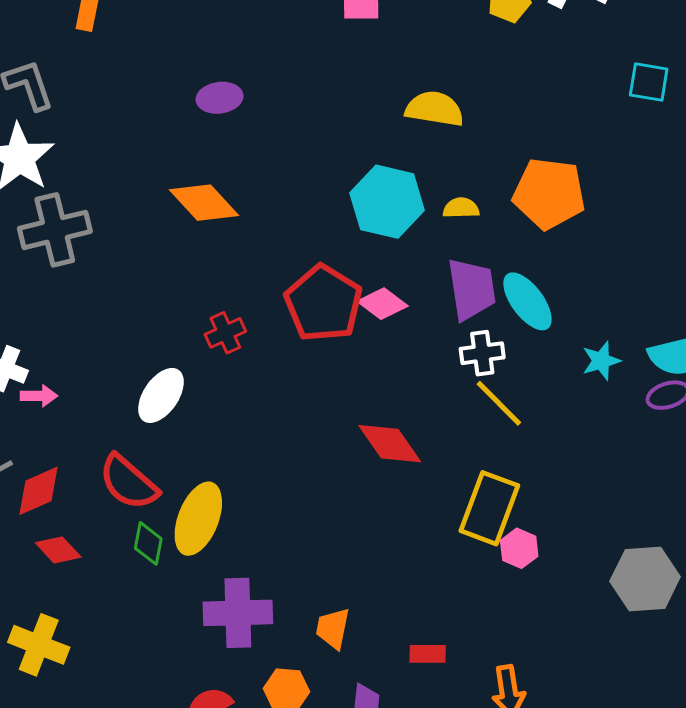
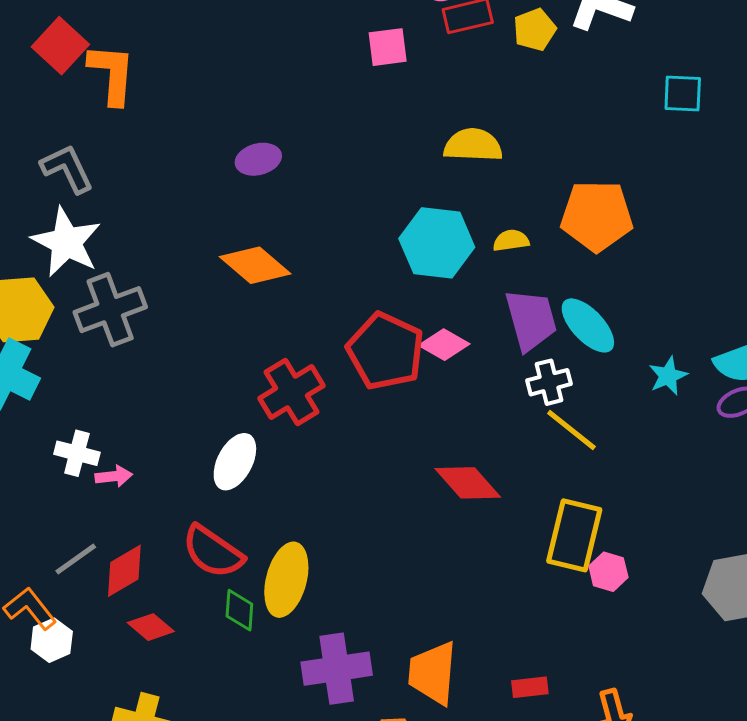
red cross: (225, 333) -> (291, 392), size x1.6
orange trapezoid: (333, 628) -> (433, 673), size x1.5

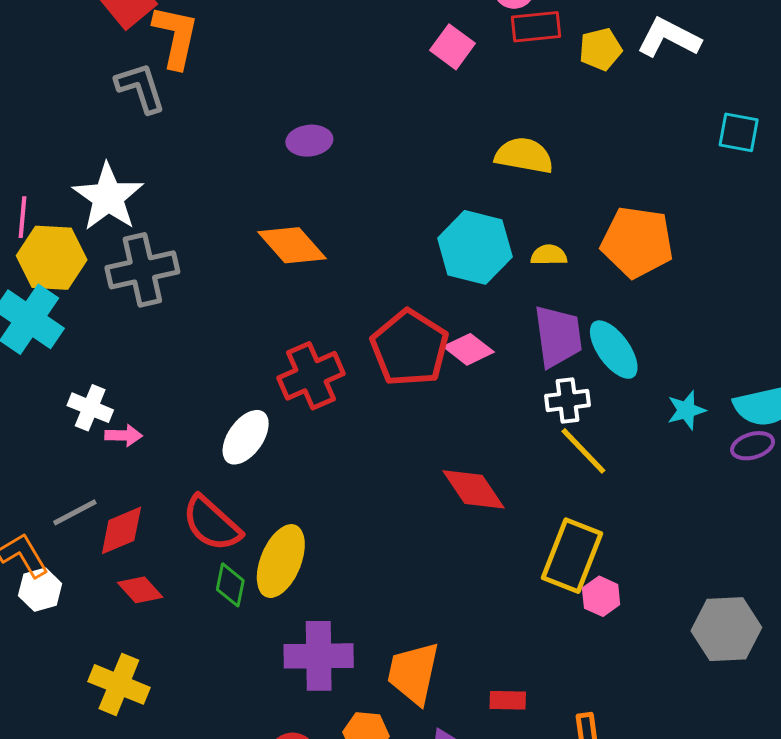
pink square: (388, 47) -> (453, 47), turned 36
gray L-shape: (67, 169) -> (141, 88), moved

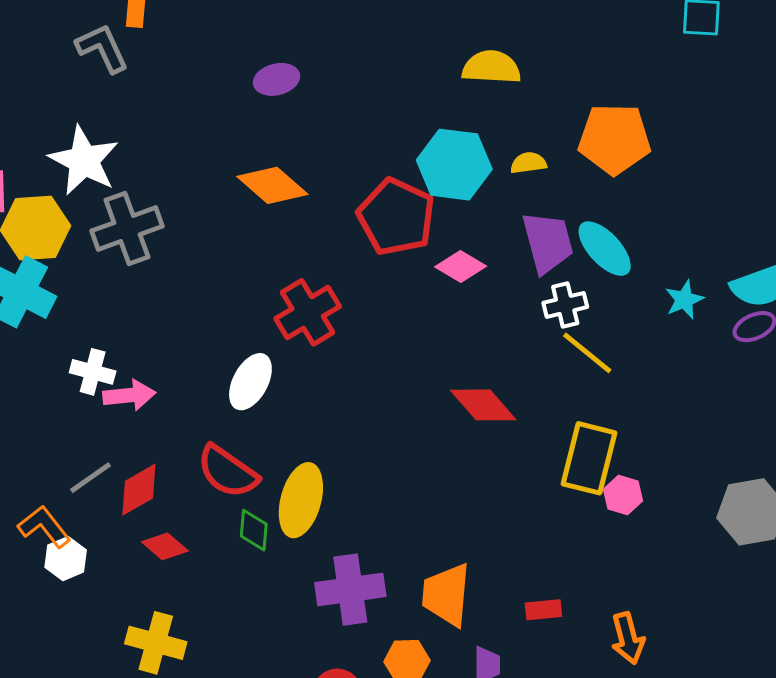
red pentagon: (410, 348) -> (396, 217), moved
pink arrow: (124, 435) -> (129, 395), size x1.4

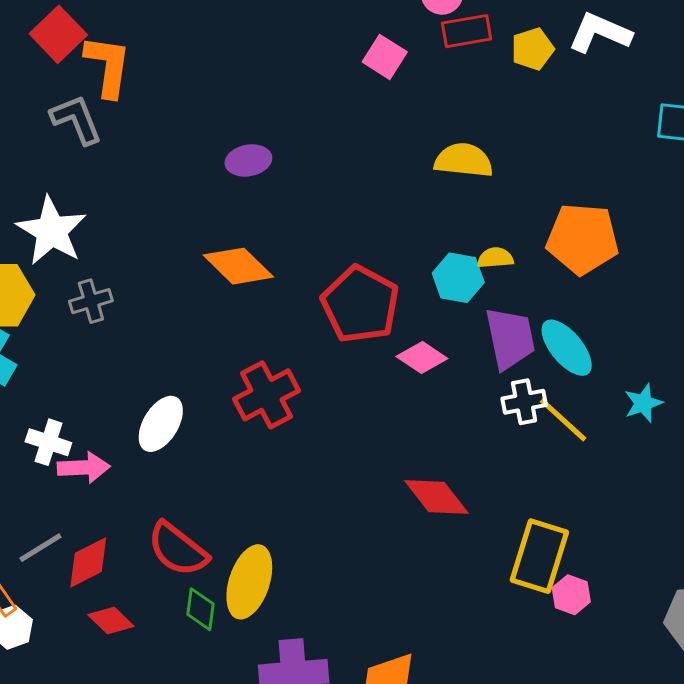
cyan hexagon: (454, 165) -> (458, 278), moved, size x0.7
gray cross: (127, 229) -> (91, 301), size x0.6
yellow line: (587, 353) -> (563, 420), moved
white ellipse: (250, 382) -> (161, 424), moved

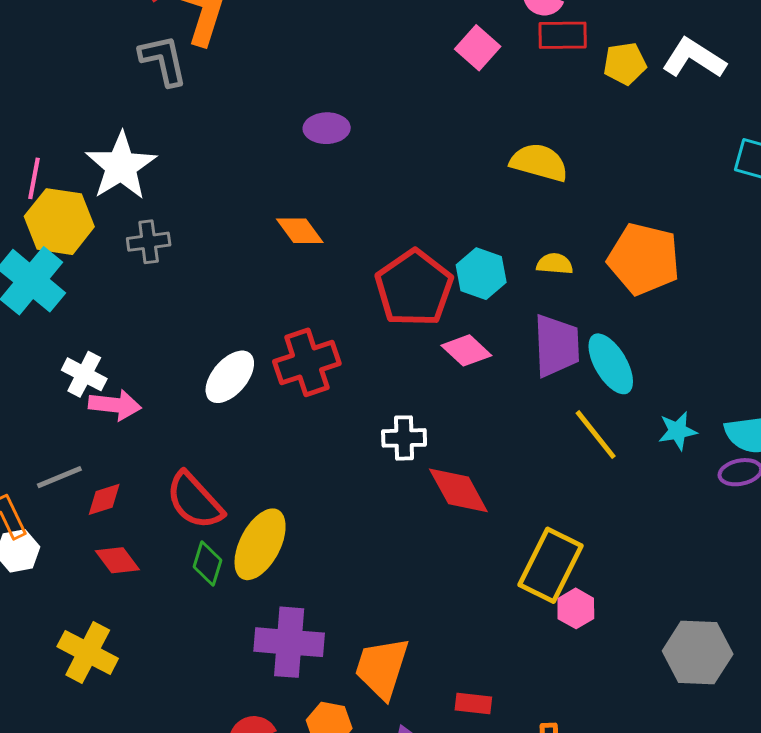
orange diamond: (238, 266) -> (300, 231), size x0.7
cyan hexagon: (458, 278) -> (481, 274), moved
white cross: (524, 402) -> (404, 438), moved
white ellipse: (161, 424) -> (230, 377), moved
red diamond: (88, 562) -> (104, 499), size x0.7

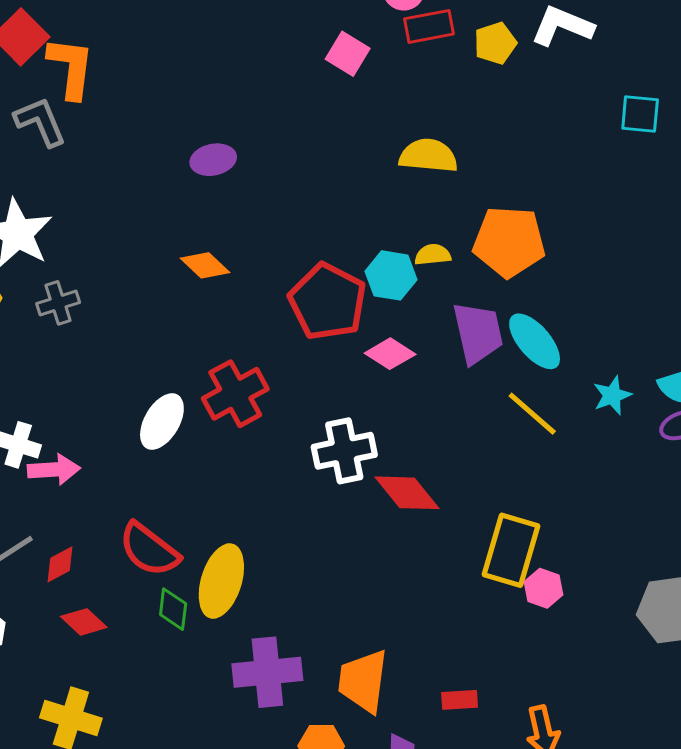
orange pentagon: (644, 259) -> (509, 242), moved
yellow semicircle: (555, 264) -> (433, 255), moved
white cross: (404, 438) -> (344, 451), size x1.4

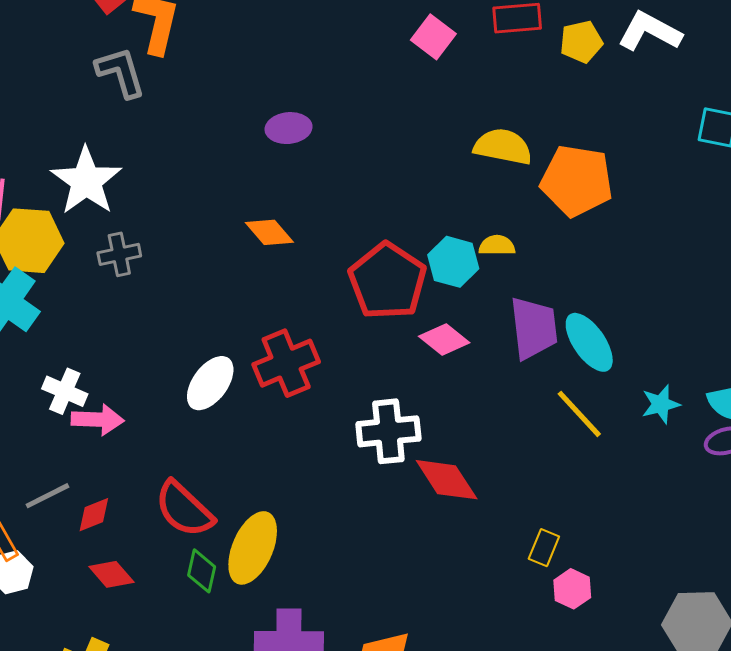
orange pentagon: (509, 242) -> (577, 181), moved
yellow rectangle: (511, 550) -> (544, 548), size x0.5

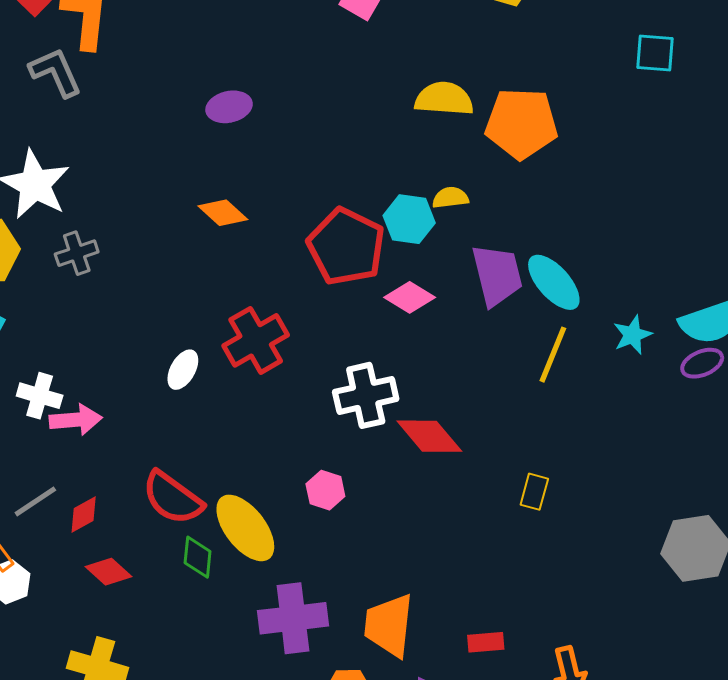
white ellipse: (210, 383) -> (183, 370), size x0.7
yellow line: (579, 414) -> (553, 355), turned 72
yellow ellipse: (253, 548) -> (245, 528), turned -54
pink hexagon: (572, 589) -> (325, 490), moved

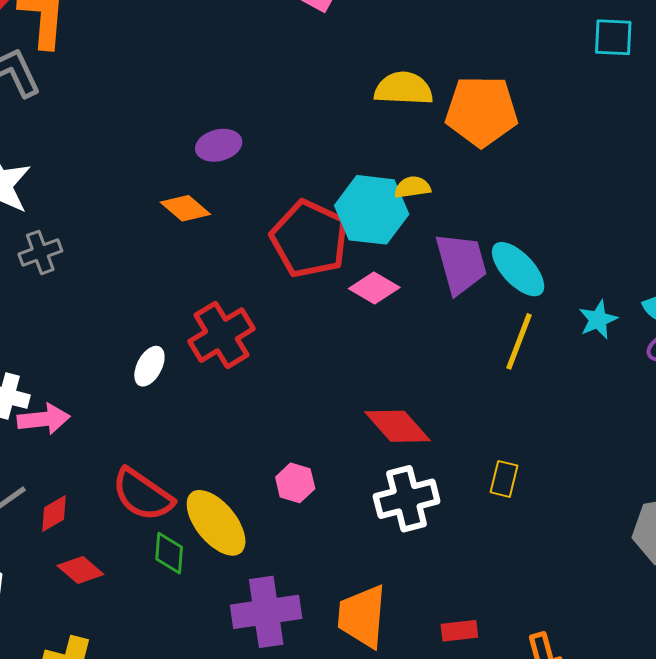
purple ellipse: (229, 107) -> (219, 145), moved
cyan hexagon: (409, 219) -> (372, 210), size x1.4
white cross: (366, 395) -> (407, 499), moved

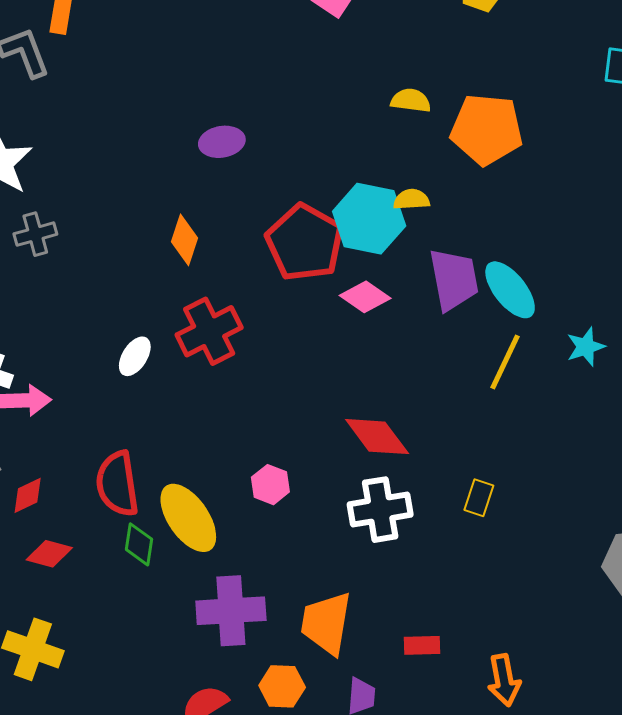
yellow semicircle: (404, 89) -> (411, 101), size x0.7
orange diamond: (185, 208) -> (185, 240), moved, turned 63
red semicircle: (143, 495) -> (117, 484), turned 42
red diamond: (80, 570) -> (49, 554), turned -30

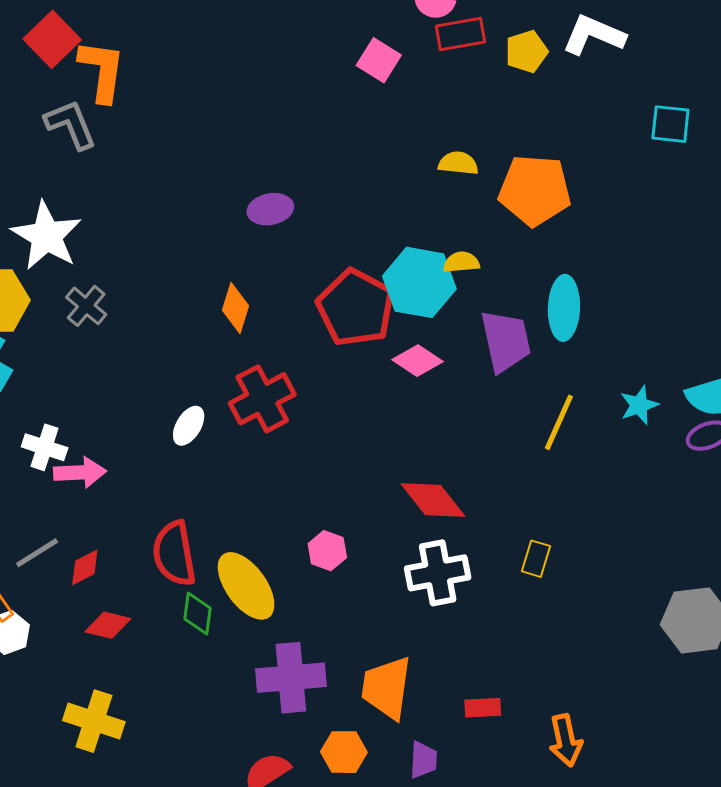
gray cross: (35, 234) -> (86, 306), turned -33
cyan ellipse: (510, 290) -> (564, 308), moved, turned 42

